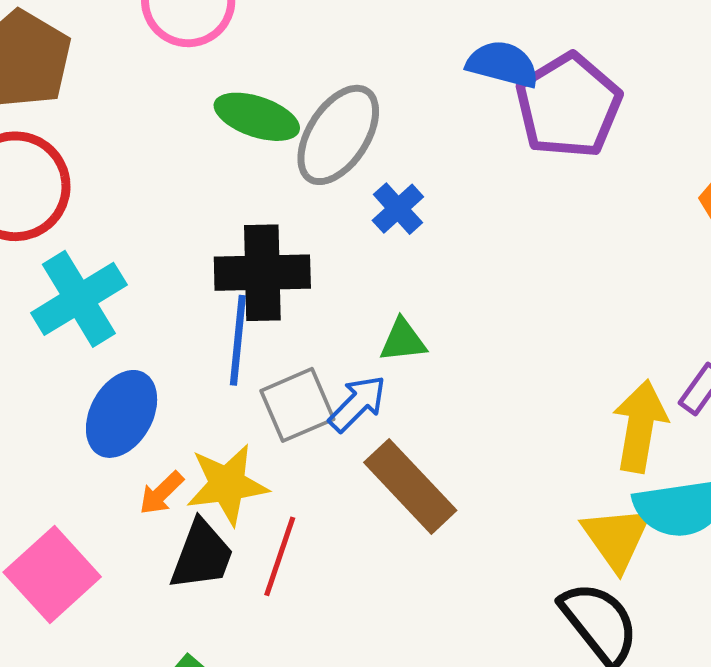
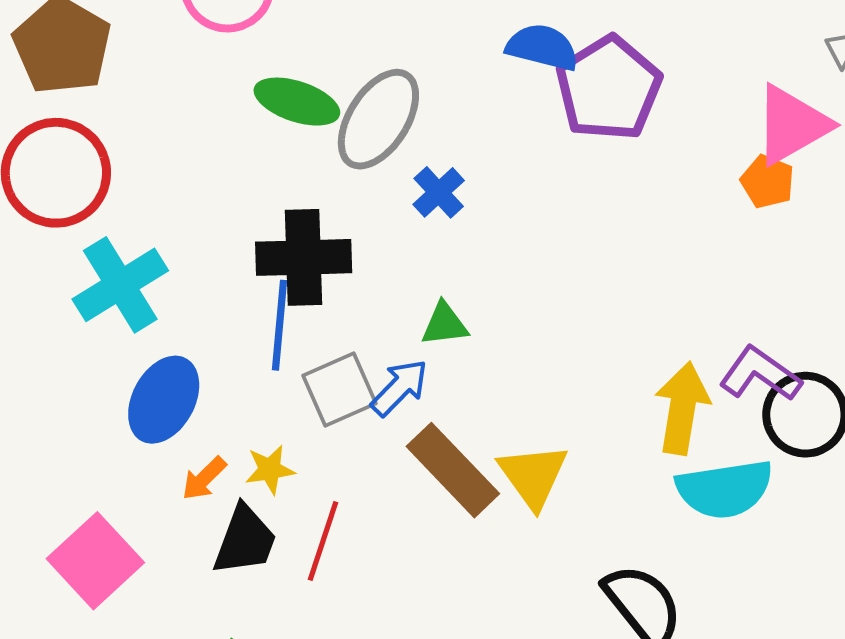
yellow star: (227, 485) -> (270, 470), size x0.6
yellow triangle: (616, 538) -> (533, 476), moved

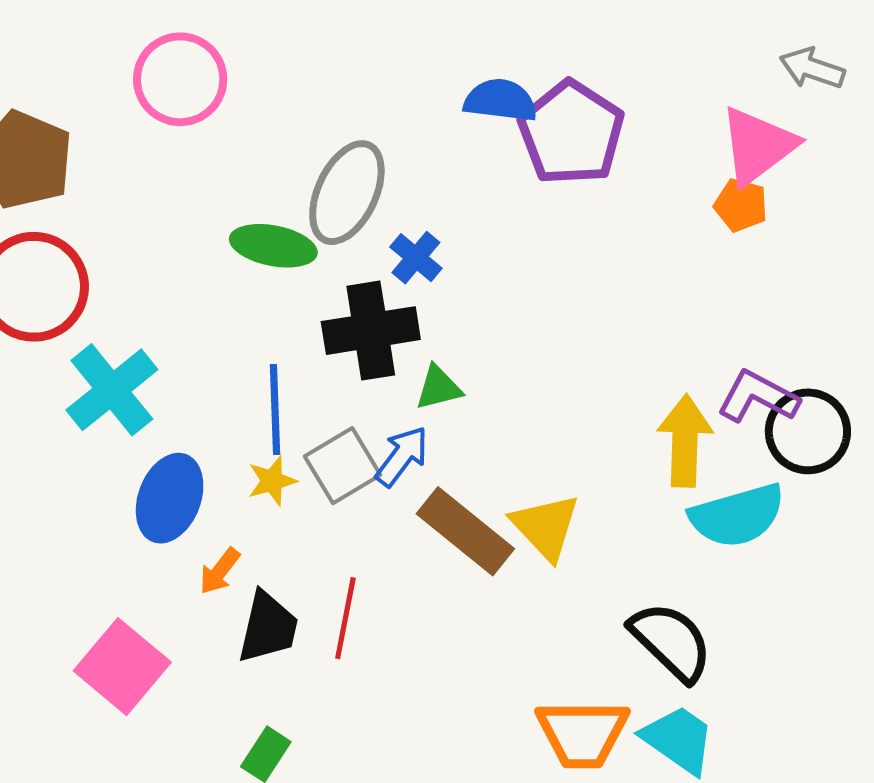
green ellipse: (297, 102) -> (273, 246), moved
black cross: (304, 257) -> (371, 331), moved
yellow star: (270, 470) -> (272, 481), moved

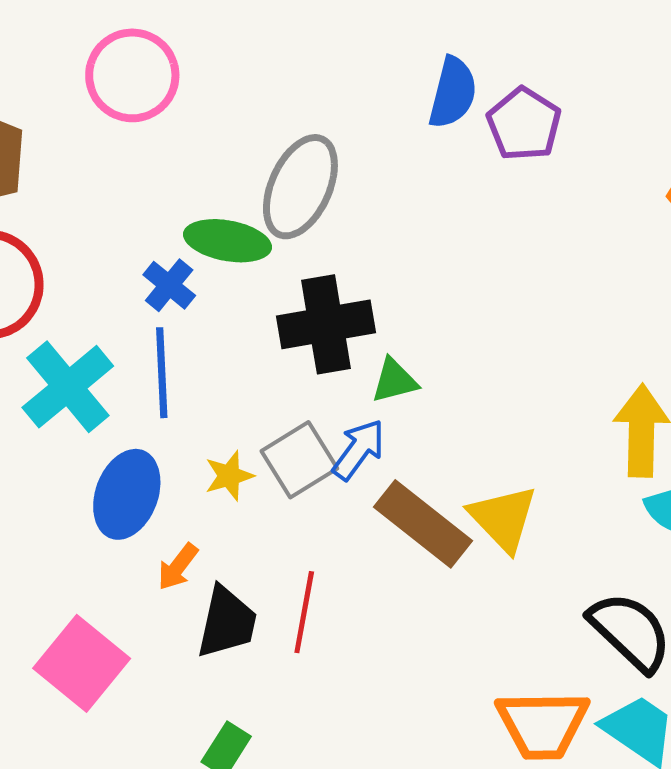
blue semicircle: (500, 100) -> (453, 93), turned 98
purple pentagon: (571, 133) -> (524, 124), size x0.7
blue cross: (416, 258) -> (169, 285), moved
blue line: (275, 410) -> (162, 373), moved

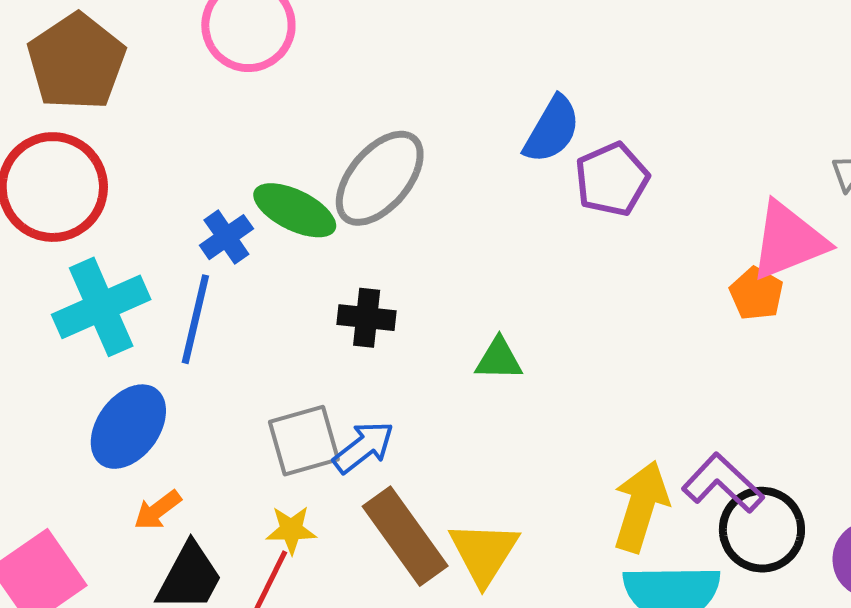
black cross: (326, 324) -> (367, 318), size x0.6
green triangle: (394, 381) -> (499, 359), moved
yellow star: (229, 476) -> (291, 530), moved

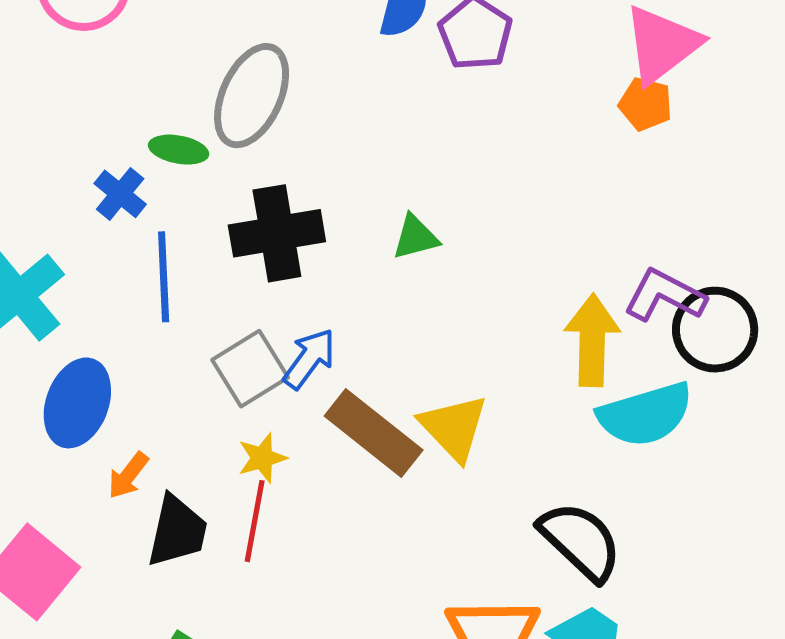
green ellipse: (295, 210) -> (179, 150), size x0.7
black cross: (367, 318) -> (277, 233), size x1.6
blue line: (195, 319) -> (164, 277), moved

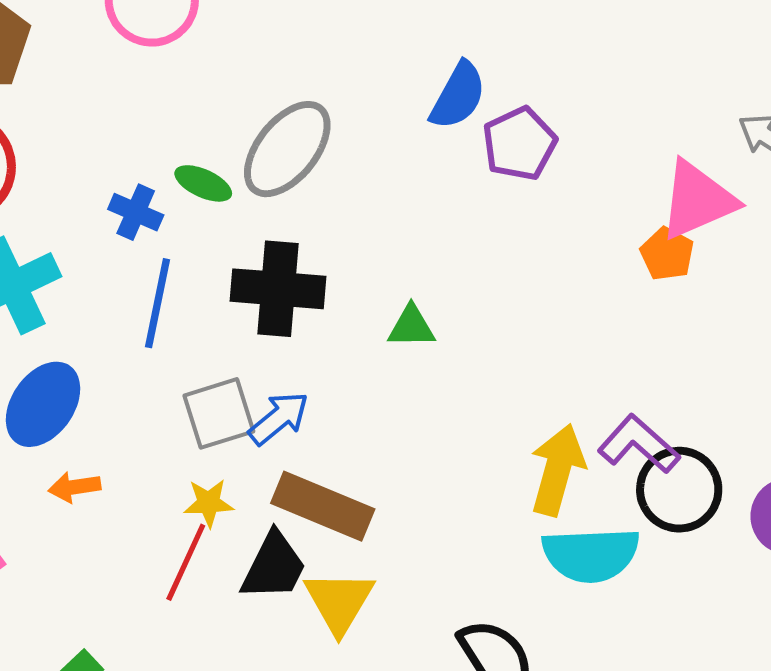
blue cross: (120, 194) -> (136, 212), turned -30
yellow triangle: (454, 428) -> (339, 602), moved
brown rectangle: (374, 433) -> (323, 506), turned -30
orange arrow: (128, 476) -> (74, 487), turned 30
black trapezoid: (177, 531) -> (274, 566), moved

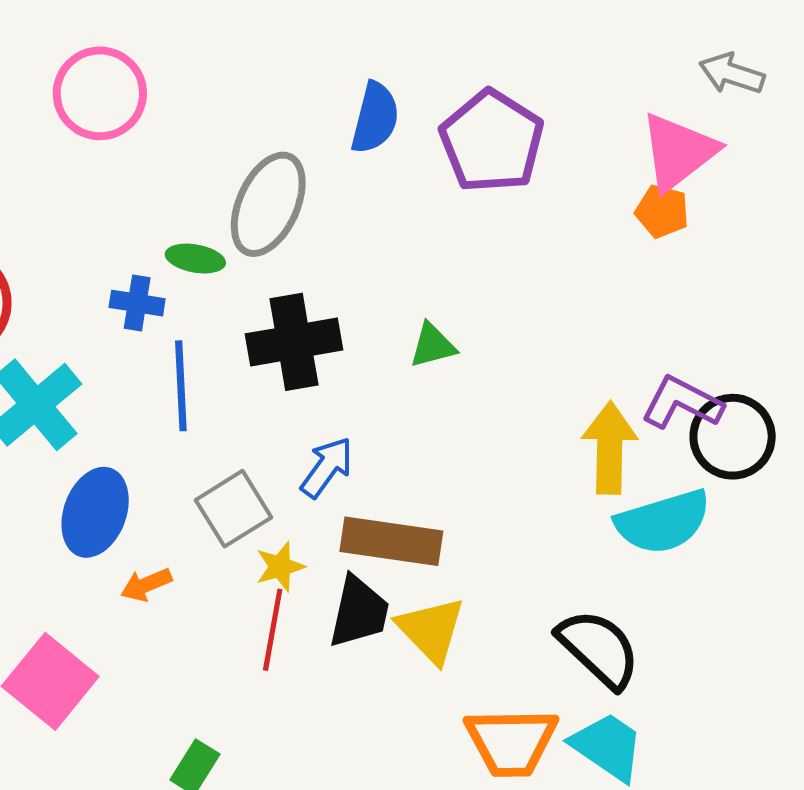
blue semicircle: (458, 96) -> (375, 118), moved
purple pentagon: (519, 144) -> (492, 141), size x1.4
gray square: (219, 413) -> (234, 509), moved

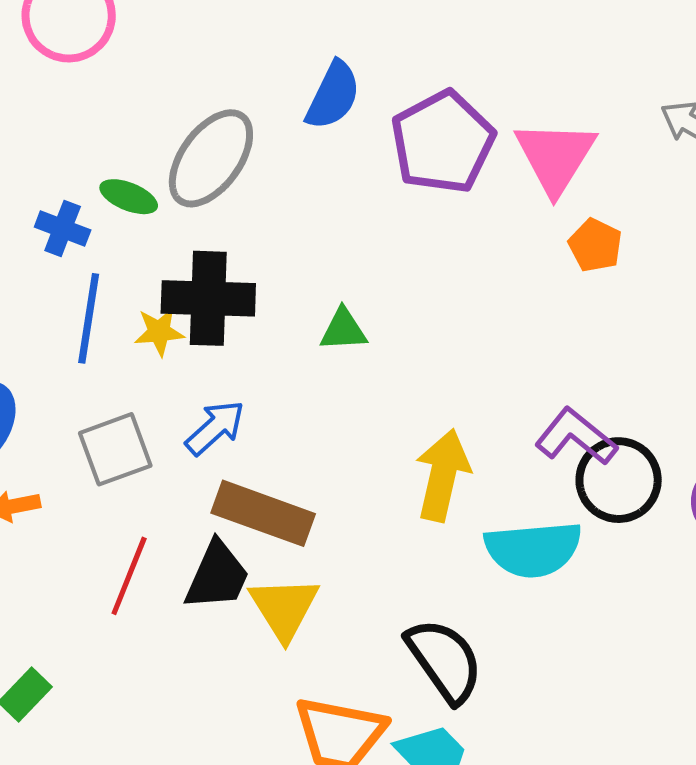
pink triangle: (678, 152) -> (555, 157), moved, turned -32
yellow arrow: (610, 448) -> (443, 475), moved
yellow star: (280, 567) -> (159, 332), moved

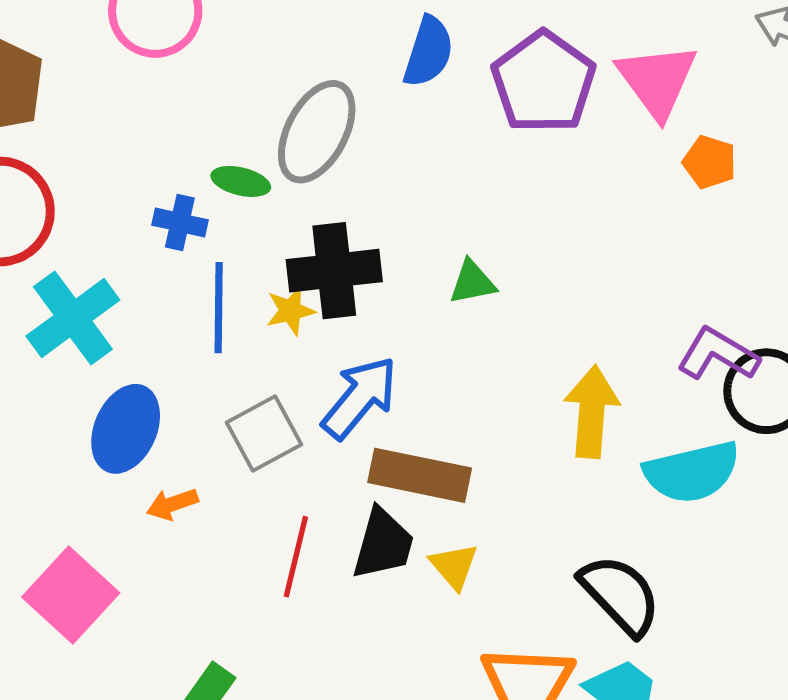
blue arrow: (215, 428) -> (360, 398), size x1.4
yellow triangle: (284, 608) -> (454, 566), size x0.7

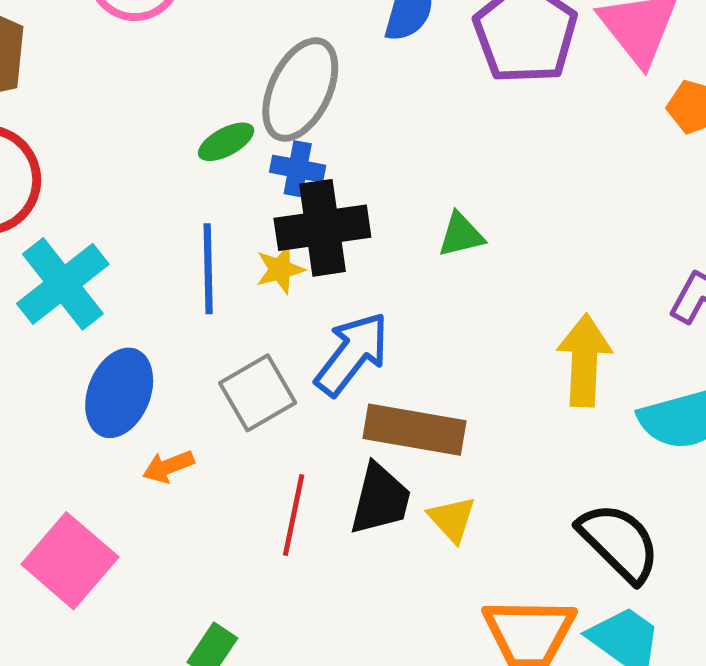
green ellipse: (241, 181) -> (226, 142), turned -40
blue cross: (180, 222) -> (298, 169), moved

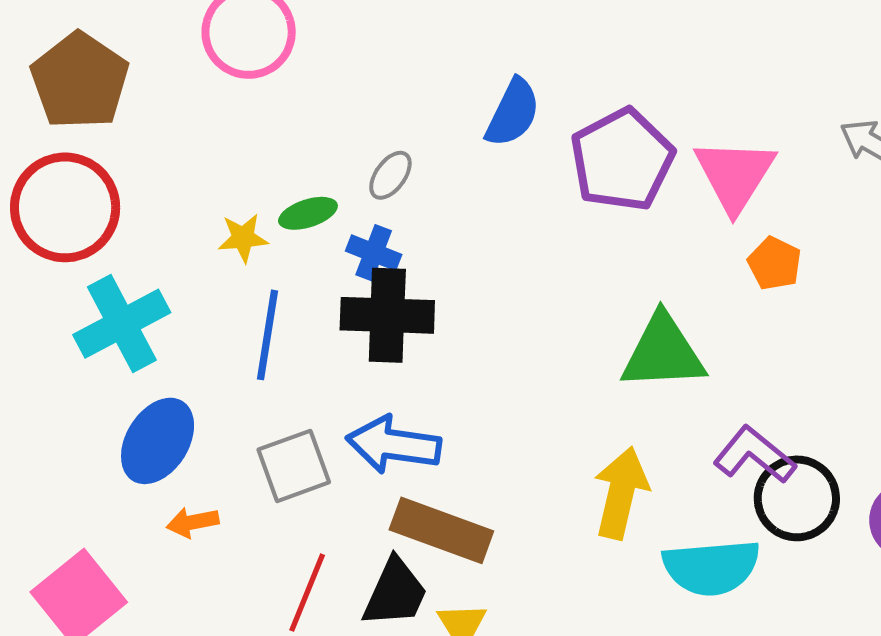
gray ellipse: (300, 90) -> (390, 175), size x0.5
green triangle: (461, 235) -> (663, 352), moved, size x1.8
yellow star: (280, 269) -> (243, 238), moved
blue arrow: (352, 354) -> (394, 445), turned -130

